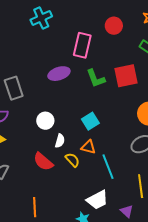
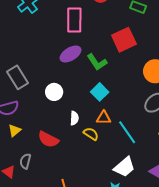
purple ellipse: (59, 74) -> (70, 54), moved
green L-shape: (96, 78) -> (97, 62), moved
white circle: (45, 121) -> (54, 92), moved
red semicircle: (43, 162) -> (48, 139), moved

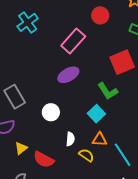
pink rectangle: (74, 20) -> (73, 41), turned 40
green L-shape: (97, 62) -> (108, 91), moved
yellow triangle: (15, 130) -> (21, 148), moved

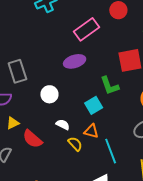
white semicircle: (70, 139) -> (63, 125), turned -80

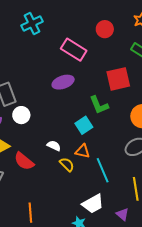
pink rectangle: (87, 29) -> (74, 50), turned 70
white circle: (49, 94) -> (21, 115), moved

